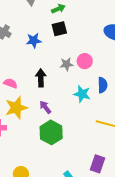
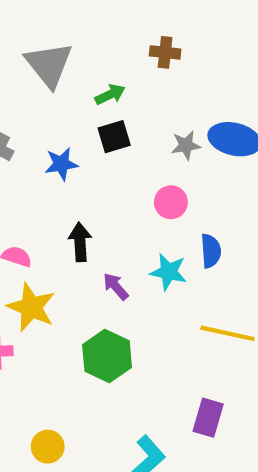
gray star: (67, 64) -> (186, 145), moved
purple arrow: (45, 107) -> (116, 286), moved
yellow star: (16, 108) -> (31, 307), turned -30

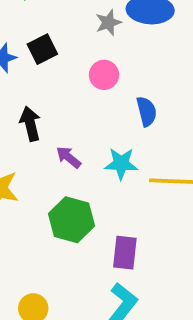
black square: (114, 137) -> (42, 49), moved
cyan star: (169, 272) -> (121, 164), moved
purple rectangle: (208, 418) -> (125, 253), moved

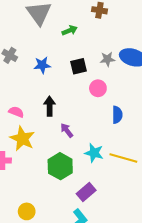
black square: (42, 49) -> (78, 66), moved
cyan star: (121, 164) -> (94, 153), moved
purple rectangle: (125, 253) -> (86, 192), turned 30

